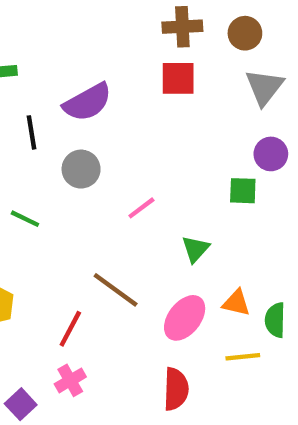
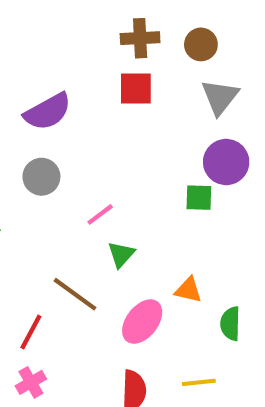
purple circle: (271, 154) -> (226, 162), size x1.4
green triangle: (195, 249) -> (121, 254), moved
orange triangle: (236, 303) -> (188, 290), moved
yellow line: (243, 357) -> (199, 382), moved

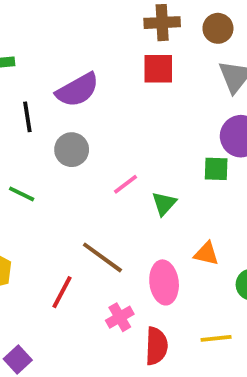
green triangle: (121, 254) -> (164, 204), moved
pink ellipse: (142, 322) -> (164, 282), turned -45
pink cross: (31, 382) -> (120, 317), moved

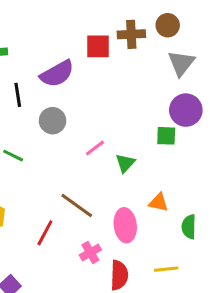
brown cross: (162, 23) -> (131, 34), moved
red square: (158, 69) -> (98, 46), moved

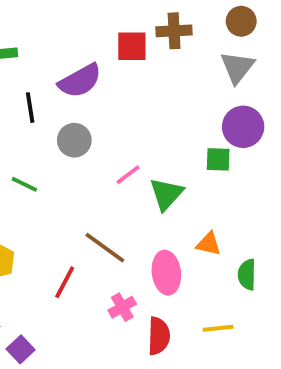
brown circle: (168, 25) -> (241, 21), moved
green triangle: (125, 163) -> (166, 194), size x1.4

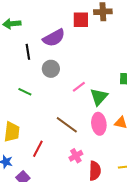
pink ellipse: (166, 273) -> (99, 124), moved
red line: (65, 282) -> (38, 149), moved

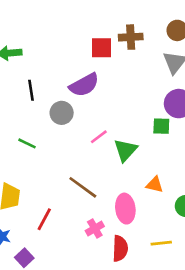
purple semicircle: (54, 38) -> (84, 85), moved
pink ellipse: (99, 124) -> (125, 209), moved

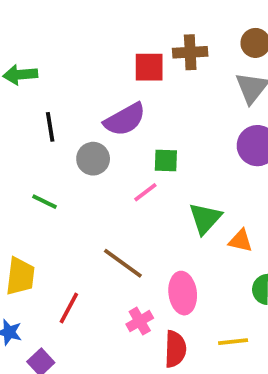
green square: (161, 126) -> (166, 161), moved
green triangle: (125, 150) -> (205, 218), moved
orange triangle: (155, 185) -> (241, 241), moved

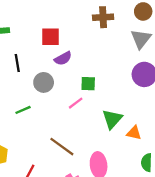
red square: (149, 67) -> (50, 37), moved
purple semicircle: (125, 119) -> (63, 58), size x0.7
green line: (45, 202) -> (23, 110), moved, turned -49

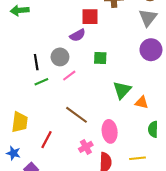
red square: (50, 37) -> (90, 17), moved
black line: (17, 63) -> (36, 62), moved
pink line: (76, 103) -> (69, 76), moved

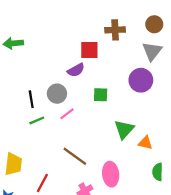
purple circle: (151, 50) -> (141, 80), moved

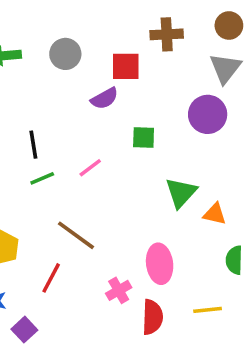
gray circle: (57, 94) -> (65, 54), moved
brown line: (75, 156) -> (76, 235), moved

